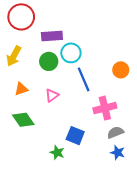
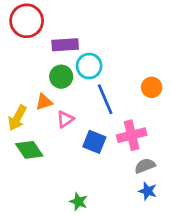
yellow arrow: (14, 56) -> (17, 118), moved
orange triangle: (21, 89) -> (44, 102), moved
blue square: (75, 136) -> (94, 142), moved
green star: (57, 153) -> (78, 202), moved

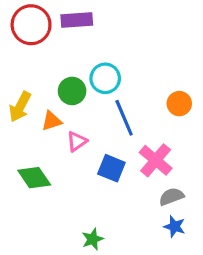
purple rectangle: (65, 45) -> (77, 20), moved
yellow arrow: (17, 118) -> (20, 107), moved
pink cross: (132, 135) -> (156, 160), turned -36
green star: (78, 202) -> (93, 239), turned 30

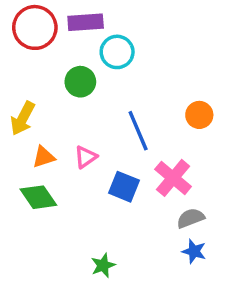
cyan circle: (105, 78) -> (117, 52), moved
green circle: (72, 91) -> (80, 82), moved
orange triangle: (52, 121) -> (44, 157), moved

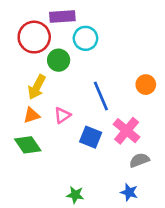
red circle: (35, 27) -> (34, 37), moved
yellow arrow: (23, 118) -> (37, 87), moved
blue star: (194, 251) -> (129, 192), moved
green star: (103, 265) -> (75, 195), turned 30

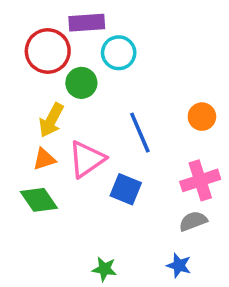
pink triangle: (62, 115) -> (87, 159), size x1.6
pink cross: (127, 131) -> (200, 180), moved, turned 32

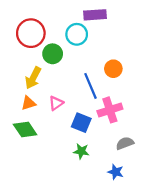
purple rectangle: (87, 23) -> (95, 15), moved
orange circle: (202, 117) -> (113, 69), moved
pink triangle: (87, 159) -> (56, 103), size x0.6
pink cross: (200, 180) -> (110, 110), moved
green star: (104, 269) -> (81, 151), moved

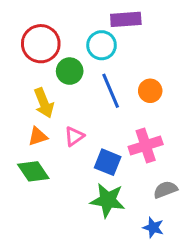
yellow arrow: (33, 78) -> (44, 103), turned -50
blue line: (90, 86) -> (111, 91), moved
green star: (81, 151) -> (108, 200), size x1.6

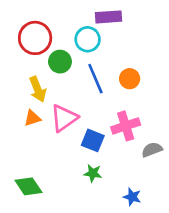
pink triangle: (74, 136) -> (64, 118), size x1.6
green diamond: (33, 171) -> (28, 186), moved
gray semicircle: (165, 190) -> (152, 150), moved
green star: (108, 200) -> (93, 173), size x0.6

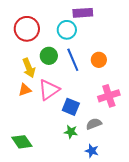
green circle: (60, 62) -> (49, 56), moved
pink cross: (126, 126) -> (109, 96), moved
gray semicircle: (152, 150) -> (94, 124), moved
blue star: (132, 197) -> (92, 151), moved

